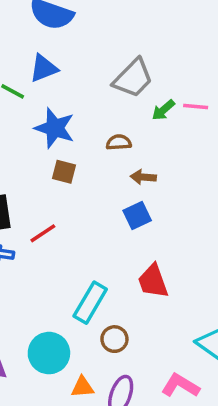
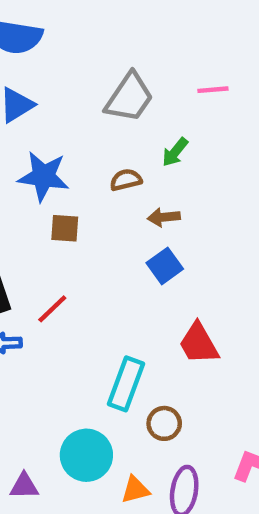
pink line: (196, 107) -> (213, 90), moved
green arrow: (163, 110) -> (175, 152), moved

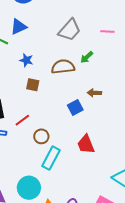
blue star: (43, 176) -> (26, 60), size x0.6
brown semicircle: (126, 180) -> (63, 67), size x1.6
brown arrow: (164, 217) -> (94, 93), moved
brown circle: (164, 423) -> (41, 136), moved

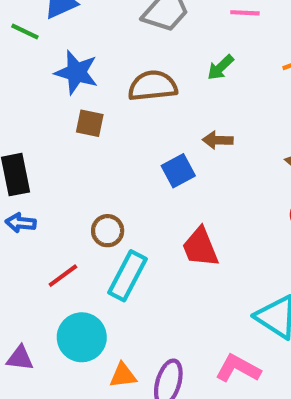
green arrow: (87, 57) -> (220, 67), moved
blue star: (26, 60) -> (76, 72), size x1.5
red line: (22, 120) -> (63, 276), moved

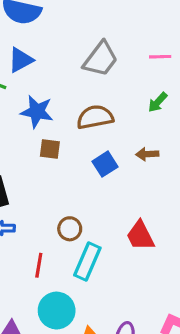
green arrow: (220, 67) -> (158, 102), moved
blue square: (178, 171) -> (105, 164), moved
red line: (63, 276) -> (39, 265), turned -40

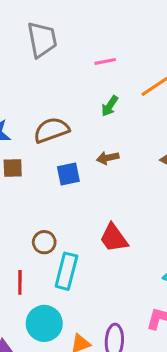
gray trapezoid: (101, 59) -> (42, 40), moved, turned -39
blue square: (105, 164) -> (68, 174), turned 30

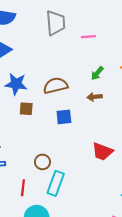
pink line: (105, 61) -> (88, 37), moved
brown arrow: (108, 158) -> (95, 97), moved
red trapezoid: (114, 238) -> (102, 152), moved, turned -40

